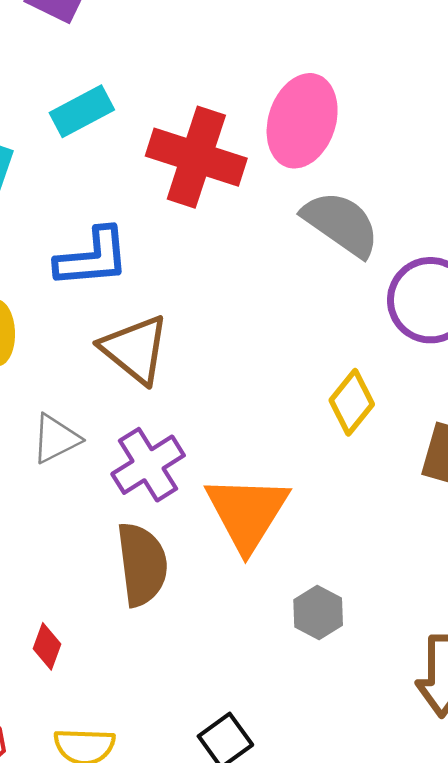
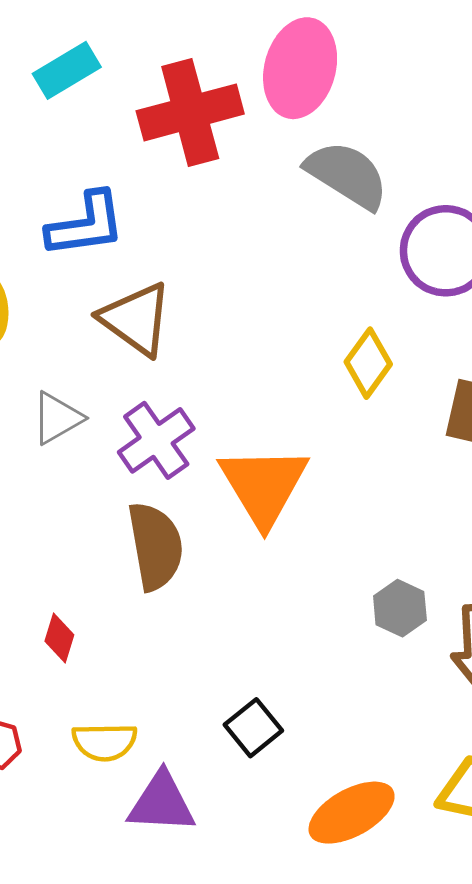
red cross: (196, 157) -> (190, 112), turned -30
gray hexagon: (318, 613) -> (400, 608), moved

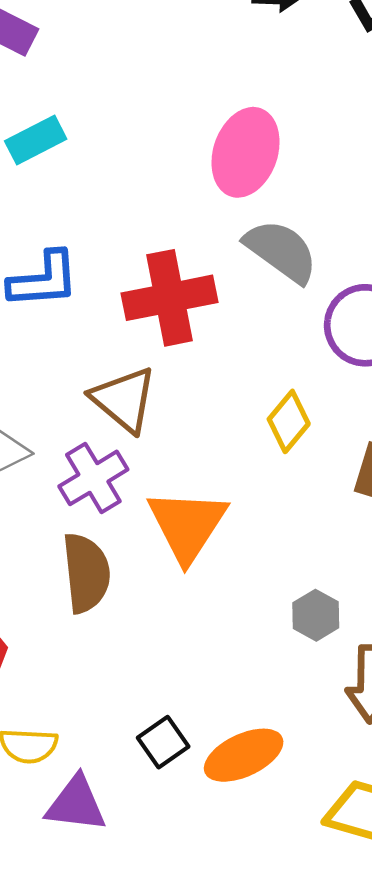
red cross: (190, 112) -> (169, 298), moved
brown triangle: (136, 319) -> (124, 399), moved
gray hexagon: (400, 608) -> (316, 615), moved
orange ellipse: (352, 813) -> (244, 755), moved

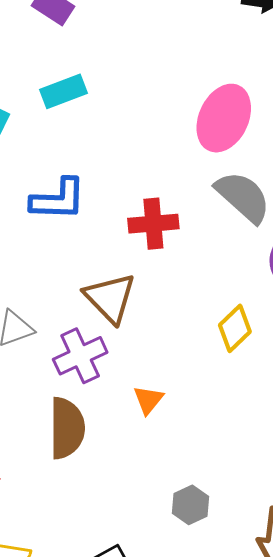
red cross: (169, 298) -> (153, 224), size x0.7
orange triangle: (187, 525) -> (148, 400), size x0.5
gray hexagon: (316, 615) -> (191, 505), moved

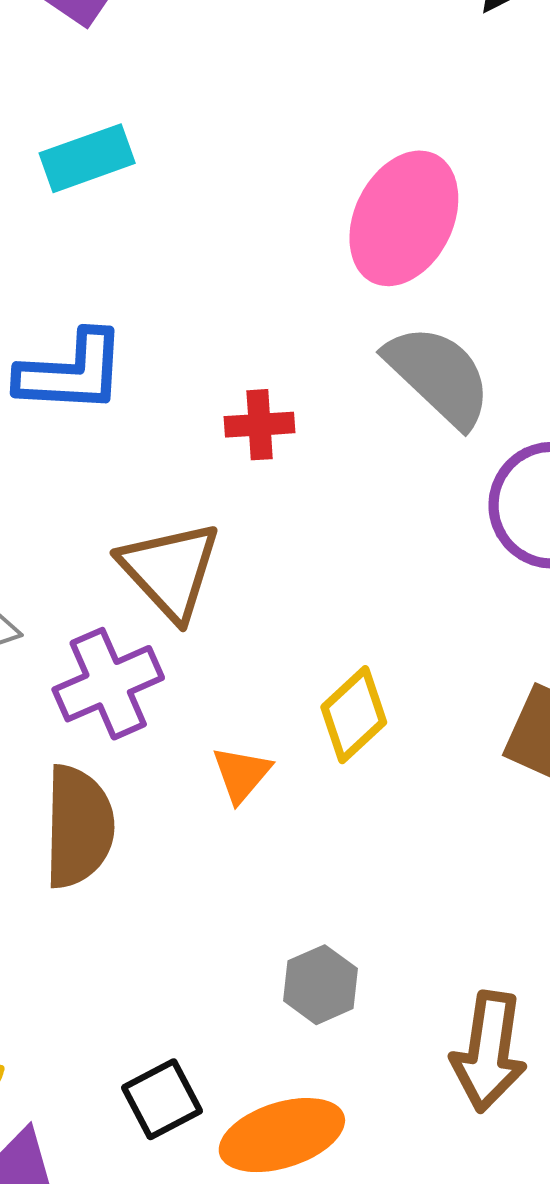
red cross: (153, 224) -> (260, 425), size x0.7
yellow diamond: (235, 328) -> (354, 715), moved

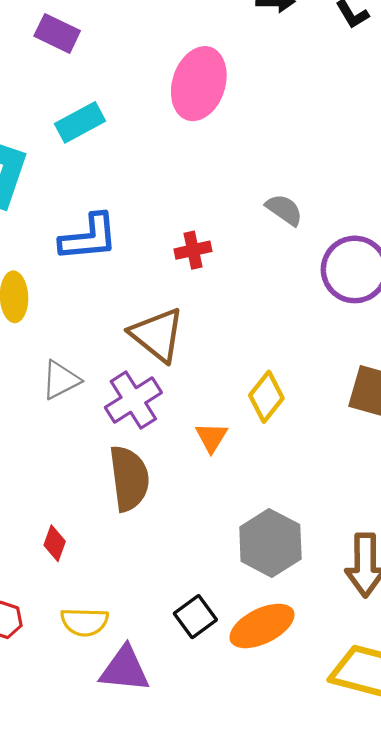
pink ellipse: (404, 218) -> (199, 84), moved
gray semicircle: (439, 376) -> (284, 210), size x0.6
gray hexagon: (320, 985) -> (270, 543), size x1.6

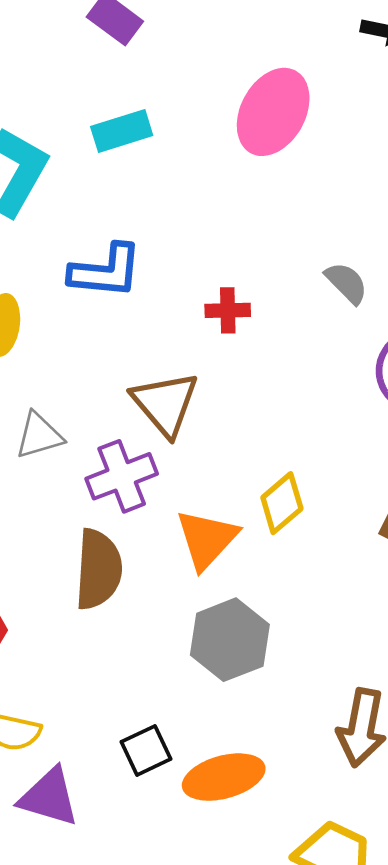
orange triangle: (211, 437) -> (207, 539), size x1.6
gray hexagon: (270, 543) -> (230, 640), moved

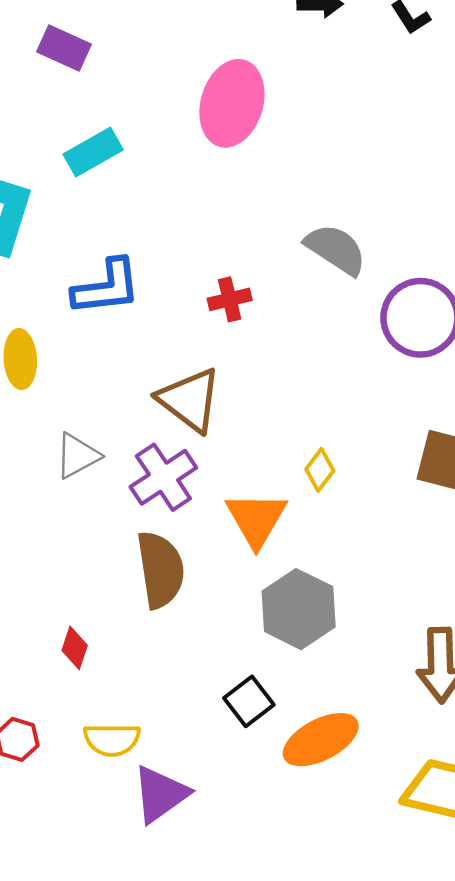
gray semicircle: (346, 283) -> (336, 249), size x1.4
yellow diamond: (282, 503) -> (320, 470), size x0.7
black square: (146, 750) -> (249, 701), moved
purple triangle: (49, 797) -> (160, 794), turned -40

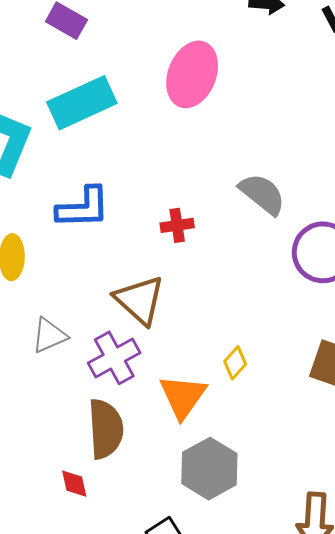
cyan rectangle: (93, 152) -> (82, 103), size x1.5
red diamond: (75, 648) -> (74, 484), moved, turned -36

